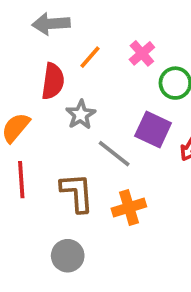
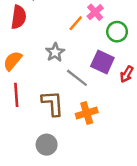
orange line: (90, 57) -> (76, 23), moved
red semicircle: (53, 81) -> (19, 17), moved

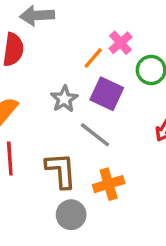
purple square: (102, 62) -> (107, 94), moved
gray circle: (47, 145) -> (71, 215), moved

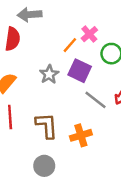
gray line: (95, 135) -> (95, 100), moved
gray circle: (71, 215) -> (44, 166), moved

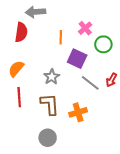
orange line: (70, 45) -> (61, 37), moved, turned -40
gray star: (49, 74) -> (52, 77), moved

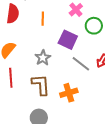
orange line: (61, 37) -> (43, 19), moved

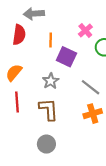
purple square: (68, 40) -> (66, 57), moved
orange cross: (69, 93) -> (93, 114), moved

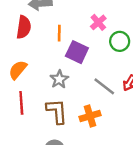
orange cross: (93, 114) -> (90, 116), moved

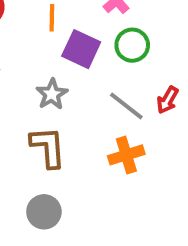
green circle: (120, 41) -> (132, 45), moved
orange cross: (90, 116) -> (126, 155), moved

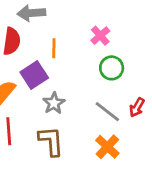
purple square: (81, 49) -> (34, 75), moved, turned 32
orange cross: (126, 155) -> (107, 147), turned -30

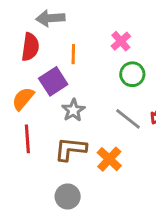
brown L-shape: (51, 141) -> (70, 149), turned -80
orange cross: (107, 147) -> (109, 159), moved

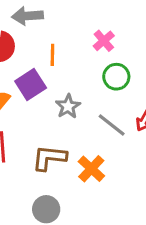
gray star: (73, 110) -> (68, 106), moved

